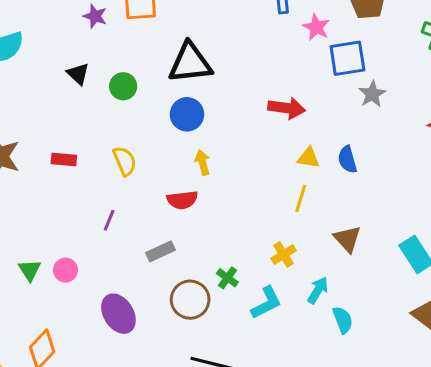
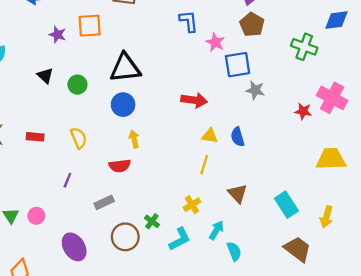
gray star: (372, 94) -> (255, 90), turned -30

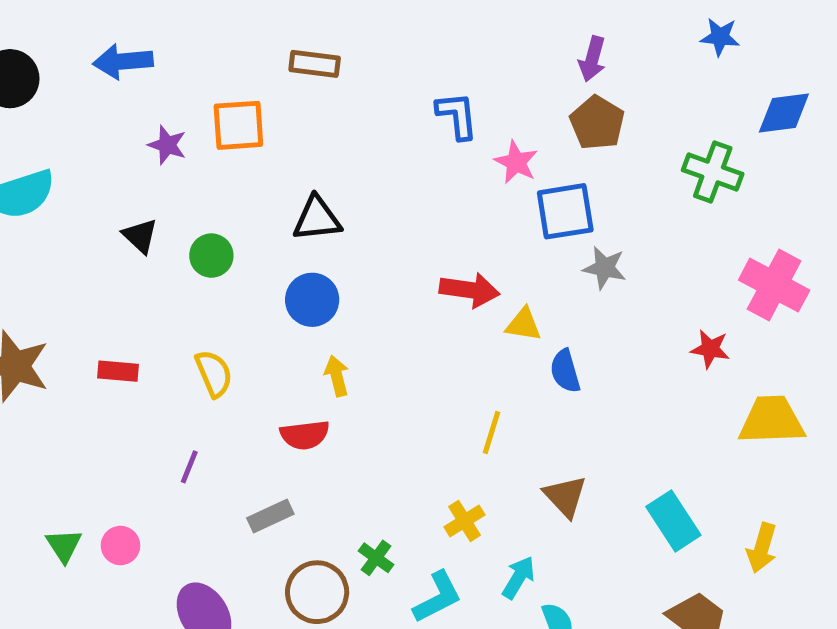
black triangle: (125, 68) -> (317, 219), size x0.7
red star: (303, 111) -> (710, 349), moved
yellow triangle: (210, 136) -> (523, 324), moved

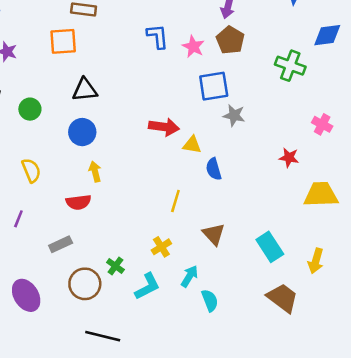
orange square: (238, 125) -> (63, 41), moved
pink star: (516, 162) -> (193, 47), moved
pink cross: (774, 285) -> (322, 124), size x0.6

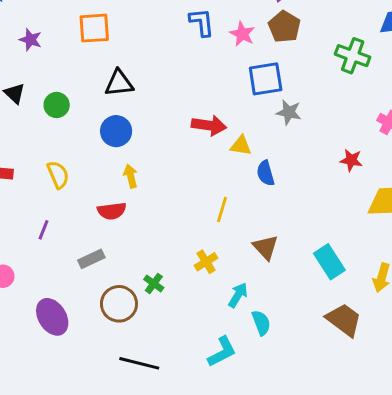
cyan L-shape: (147, 286) -> (222, 352), moved

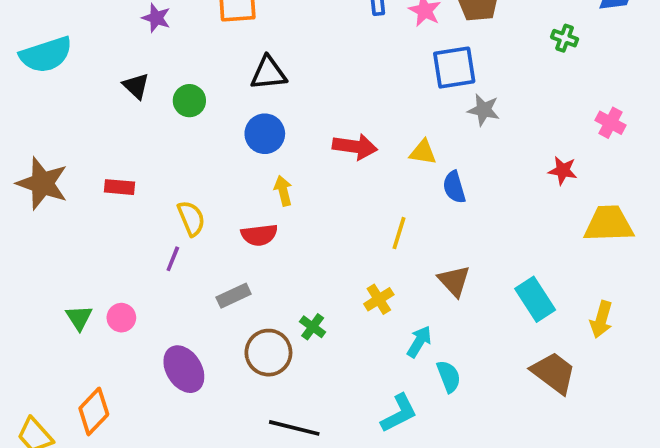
green cross: (353, 56) -> (565, 38), size x0.6
red arrow: (209, 125) -> (355, 147), moved
yellow semicircle: (58, 175) -> (191, 218), moved

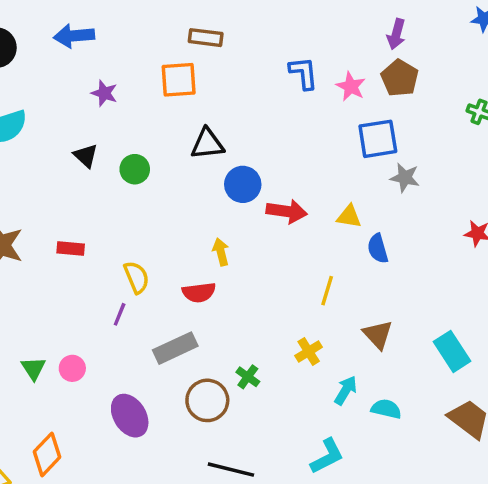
blue circle: (265, 134) -> (243, 184), moved
gray rectangle: (234, 296) -> (175, 348), size x1.4
cyan semicircle: (449, 376) -> (386, 409), moved, turned -56

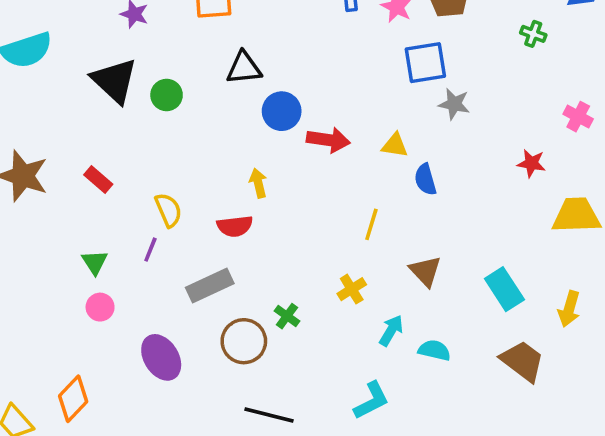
black triangle: (86, 156) -> (114, 81), size x1.8
red rectangle: (71, 249) -> (98, 179), turned 36
green triangle: (33, 368) -> (95, 262), moved

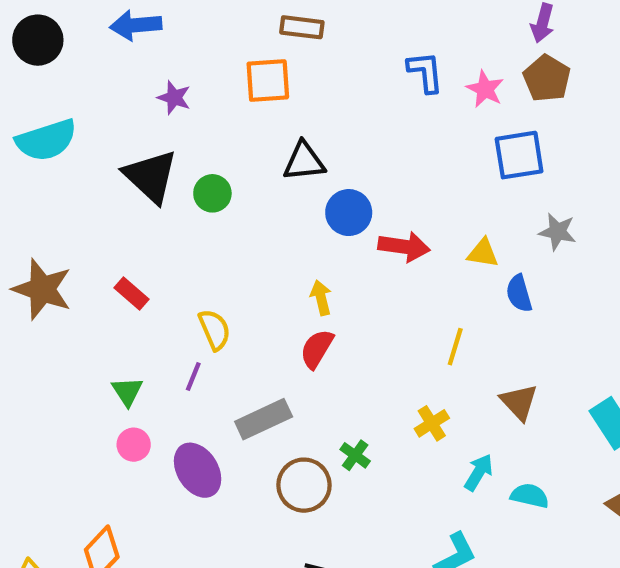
gray star: (454, 104) -> (557, 232), moved
red semicircle: (235, 226) -> (317, 349), moved, turned 128
purple ellipse: (161, 357) -> (198, 470), moved

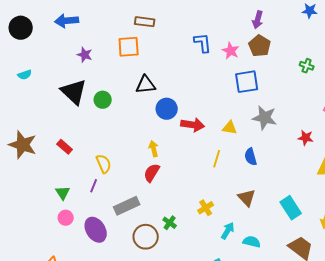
cyan semicircle: (46, 140) -> (25, 75), size x0.5
gray star: (557, 232) -> (265, 118), size x1.4
blue semicircle: (519, 293) -> (251, 157), moved
yellow line: (455, 347) -> (217, 159), moved

